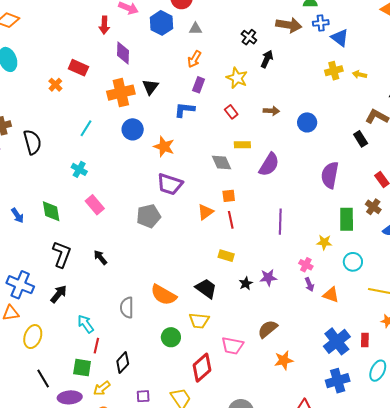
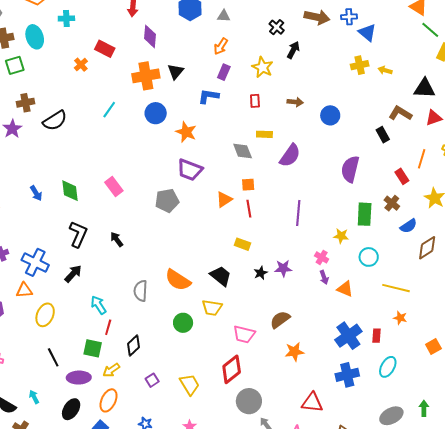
red rectangle: (231, 112) -> (255, 101), turned 32
black semicircle: (32, 142) -> (55, 121), turned 70
cyan cross: (79, 169) -> (66, 18), moved, turned -35
red diamond: (202, 368) -> (232, 369), moved
purple square: (143, 396) -> (152, 380), turned -32

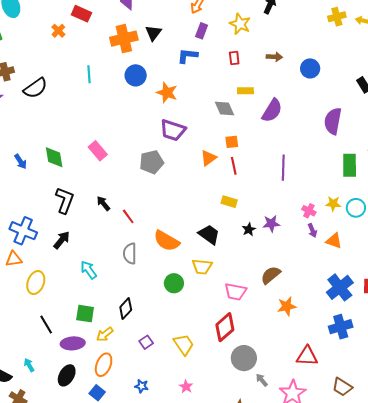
cyan line: (109, 110) -> (89, 74), turned -36
yellow star: (341, 236) -> (333, 204), moved
red line: (108, 327) -> (128, 216), moved, turned -49

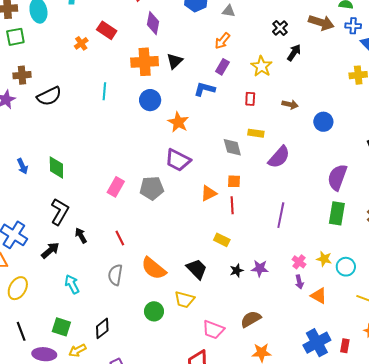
pink rectangle: (98, 151) -> (116, 187), moved, turned 60
green rectangle: (350, 165) -> (337, 213), moved
black arrow: (103, 203) -> (81, 236), moved

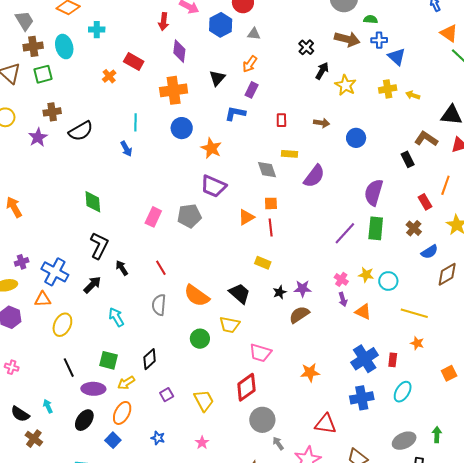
black triangle: (175, 61) -> (217, 78), moved
yellow star: (261, 66) -> (345, 85), moved
blue arrow: (22, 166) -> (126, 149), moved
purple line: (281, 215) -> (345, 233), moved, turned 35
brown semicircle: (251, 319) -> (299, 315), moved

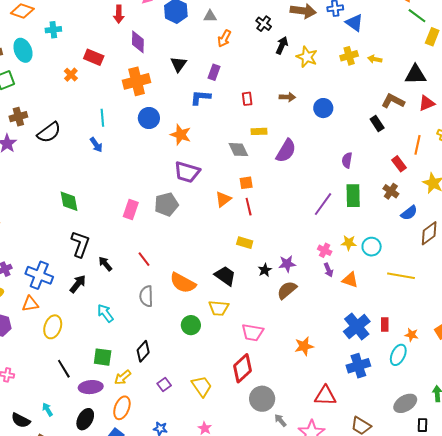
orange arrow: (250, 64) -> (224, 38), moved
purple semicircle: (374, 192) -> (347, 160), size x0.6
orange star: (417, 343) -> (412, 335), moved

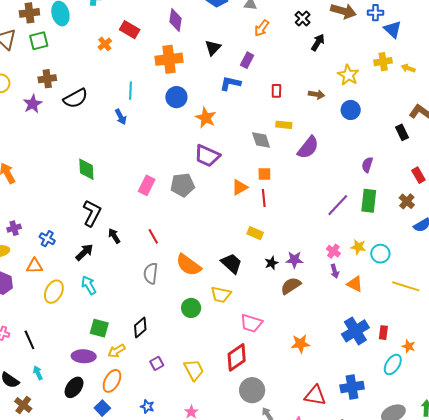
yellow star: (307, 57) -> (348, 75), moved
blue cross: (39, 275) -> (47, 239), size x0.6
cyan arrow: (105, 313) -> (89, 285), moved
blue cross: (358, 366) -> (352, 387), moved
black line: (64, 369) -> (29, 340), moved

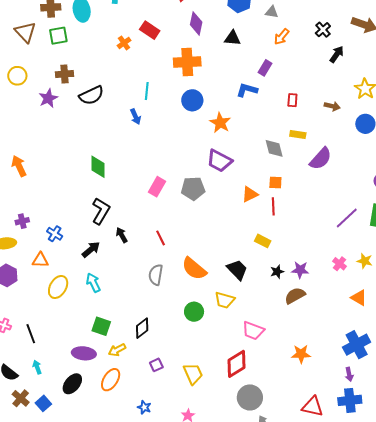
black triangle: (213, 48) -> (232, 38), moved, turned 48
purple arrow: (335, 271) -> (349, 374), moved
blue square: (102, 408) -> (43, 403), moved

